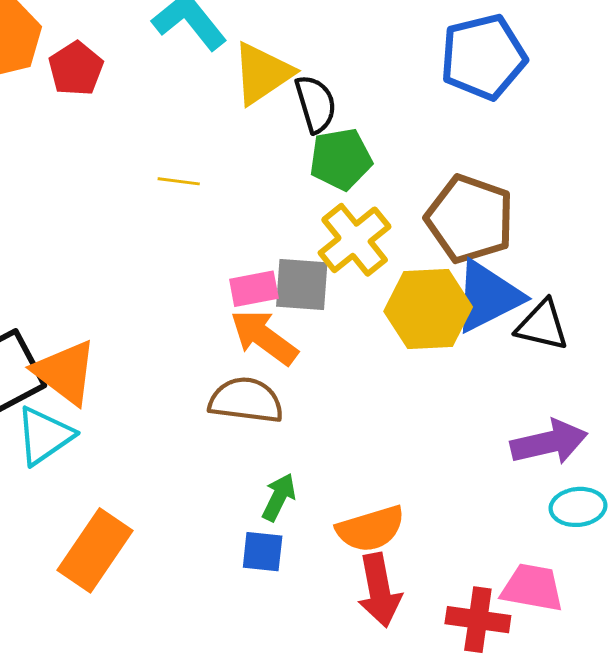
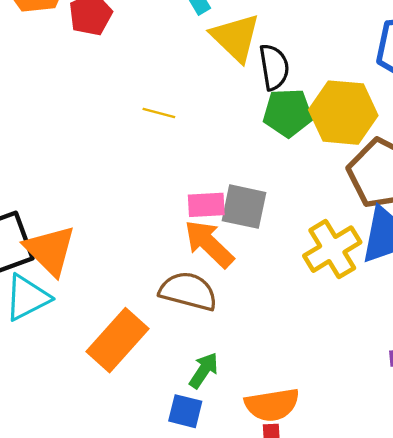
yellow triangle: (262, 73) -> (236, 38), turned -50
yellow cross: (355, 240) -> (332, 249), moved
yellow hexagon: (428, 309) -> (343, 113), moved
orange rectangle: (95, 550) -> (118, 340), moved

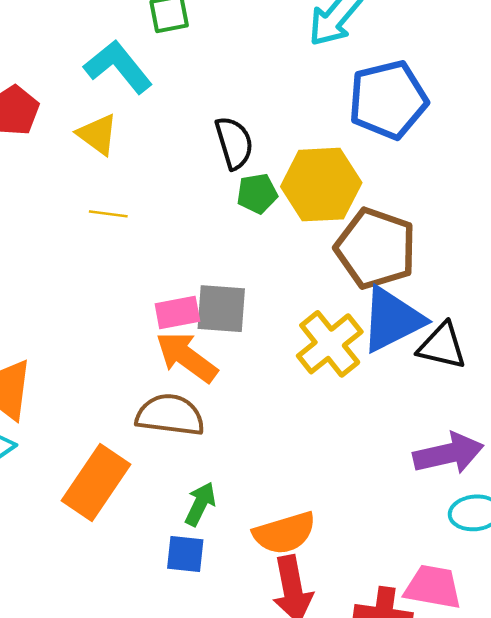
yellow triangle: (236, 38) -> (98, 134), moved, size x0.7
green pentagon: (288, 113) -> (257, 194), size x0.7

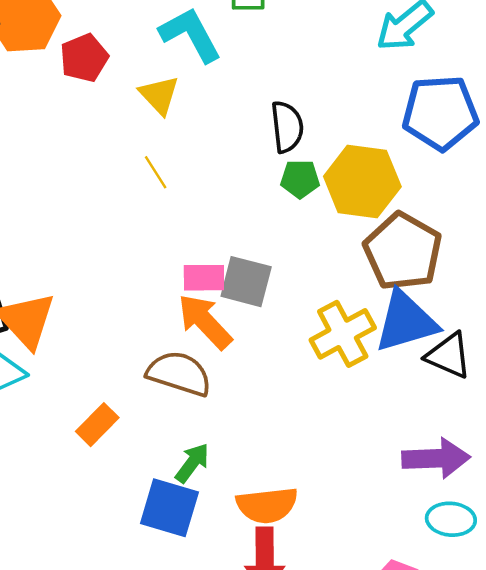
yellow line: (108, 214) -> (156, 172), turned 40
orange rectangle: (96, 482) -> (97, 425), size x0.6
blue square: (185, 554) -> (169, 508), size x1.5

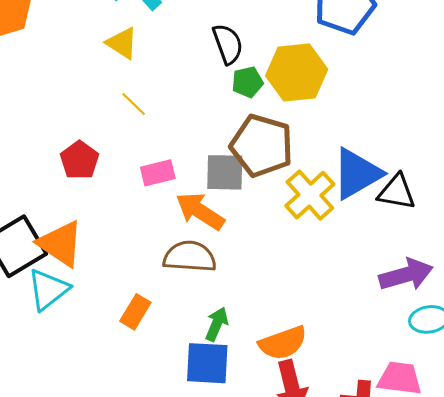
red pentagon: (84, 58) -> (79, 160), moved
brown pentagon: (403, 251) -> (262, 146), moved
pink rectangle: (204, 278) -> (158, 173), moved

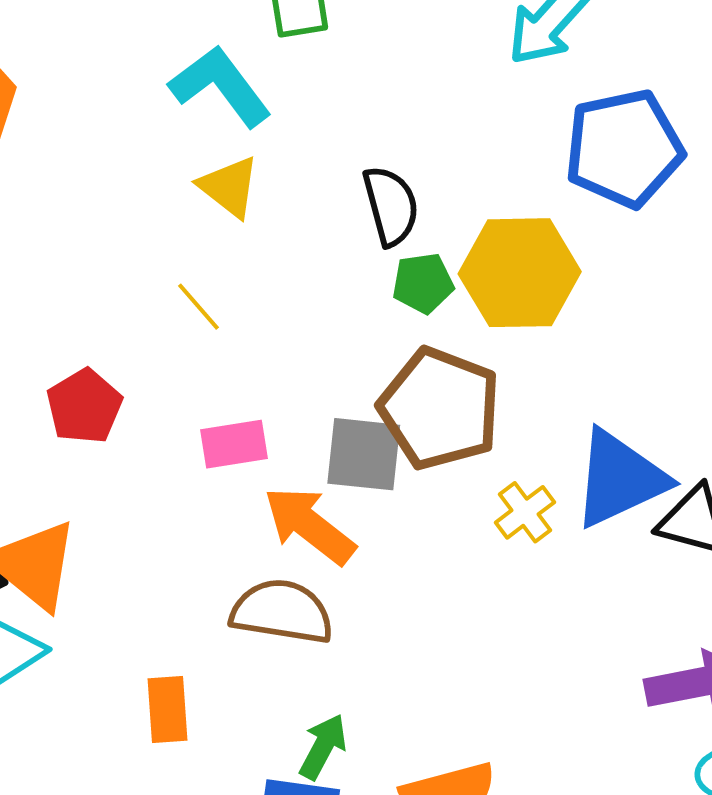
yellow triangle: (122, 43) -> (229, 187), moved
yellow cross: (310, 195) -> (525, 512), size x0.6
orange rectangle: (135, 312) -> (167, 710), turned -40

